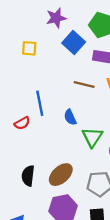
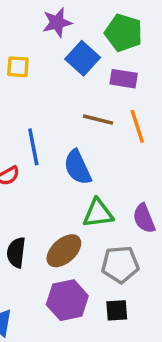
blue semicircle: (70, 117) -> (78, 167), size x1.5
green triangle: (92, 137) -> (98, 213), moved, turned 50

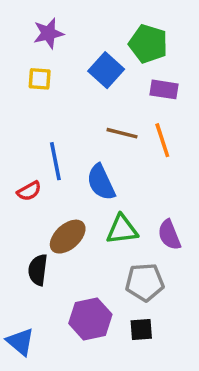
purple star: (57, 22) -> (48, 33), moved
purple rectangle: (124, 79) -> (164, 89), moved
brown ellipse: (64, 251) -> (68, 237), moved

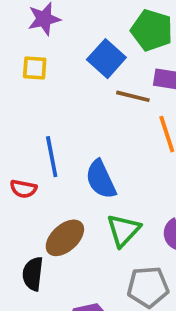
brown line: (122, 133) -> (133, 96), moved
red semicircle: (29, 191) -> (23, 189), turned 40
green triangle: (122, 230) -> (123, 230), turned -40

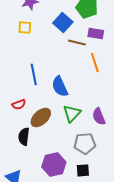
red semicircle: (23, 189) -> (19, 104), moved, turned -32

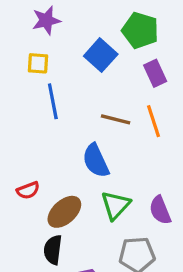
purple rectangle: (96, 33) -> (155, 73), turned 56
brown line: (77, 42) -> (116, 119), moved
blue line: (34, 74) -> (53, 101), moved
black semicircle: (24, 136) -> (53, 250), moved

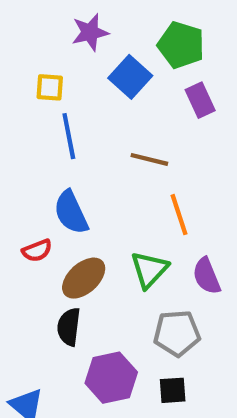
purple star: (46, 20) -> (90, 32), moved
orange line: (153, 121) -> (179, 215), moved
blue semicircle: (96, 161) -> (71, 212), moved

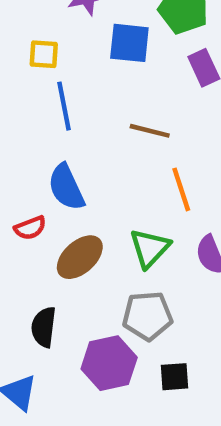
blue square: (130, 77) -> (129, 43), turned -36
black semicircle: (69, 327) -> (44, 327), moved
gray pentagon: (177, 333) -> (147, 316), moved

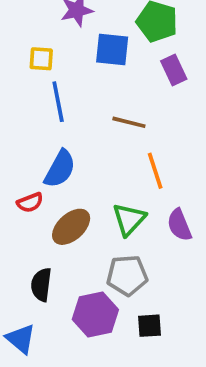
blue semicircle: (66, 187) -> (60, 169), turned -126

